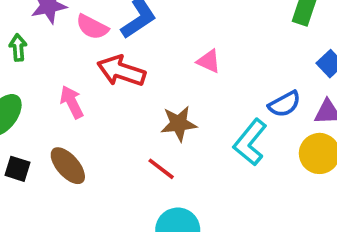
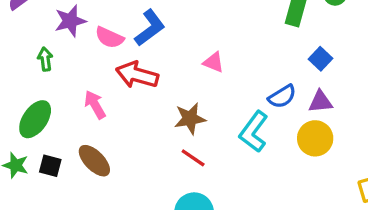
red line: (161, 169) -> (193, 158), moved

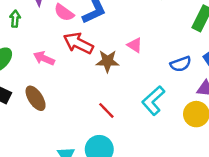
blue semicircle: (282, 96) -> (181, 64), moved
pink arrow: (95, 105) -> (44, 58), turned -48
brown star: (190, 119) -> (107, 61), moved

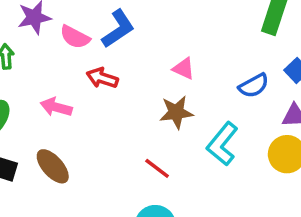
red arrow: (78, 43) -> (102, 78), size x0.7
brown star: (107, 61) -> (176, 112), moved

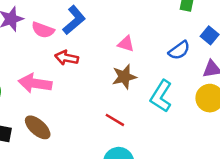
pink arrow: (56, 107) -> (35, 83), size x1.4

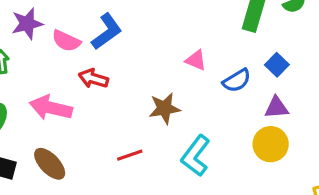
pink triangle: (126, 44) -> (196, 60), moved
cyan L-shape: (161, 96) -> (196, 156), moved
red line: (115, 120) -> (130, 155), moved, turned -54

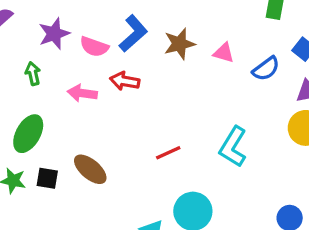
pink arrow: (51, 108) -> (82, 93), moved, size x0.7
brown star: (165, 108) -> (179, 44), moved

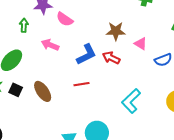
blue L-shape: (133, 33) -> (86, 54), moved
red arrow: (125, 81) -> (111, 58), moved
red line: (168, 153) -> (82, 84), moved

